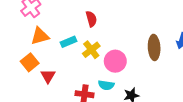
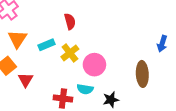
orange triangle: (40, 36) -> (17, 39), turned -42
brown ellipse: (154, 47) -> (142, 74), moved

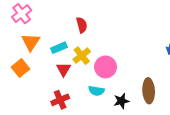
brown ellipse: (142, 74) -> (149, 91), moved
red triangle: (26, 80) -> (64, 69), moved
red cross: (63, 98) -> (60, 100), moved, turned -30

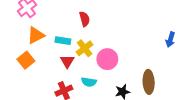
orange triangle: (31, 42) -> (36, 35), turned 30
cyan rectangle: (59, 48) -> (63, 41), turned 32
cyan semicircle: (96, 91) -> (89, 82), moved

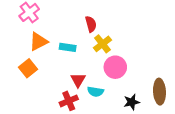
yellow cross: (85, 48) -> (102, 44), moved
red triangle: (67, 61) -> (78, 80), moved

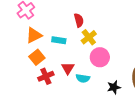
orange square: (28, 68) -> (37, 57), moved
red cross: (69, 101) -> (46, 76), moved

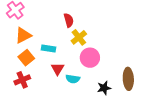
cyan rectangle: (59, 40) -> (48, 49), moved
red cross: (46, 76) -> (22, 80), moved

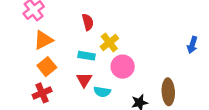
red semicircle: (69, 20) -> (88, 22), moved
cyan rectangle: (48, 49) -> (87, 56), moved

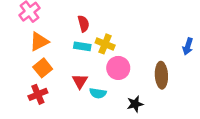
yellow cross: (109, 43) -> (105, 44), turned -30
cyan rectangle: (87, 56) -> (82, 46), moved
brown ellipse: (168, 92) -> (161, 75), moved

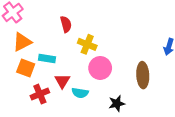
cyan rectangle: (82, 46) -> (47, 59), moved
orange square: (43, 68) -> (26, 68), turned -30
red cross: (38, 94) -> (40, 94), moved

